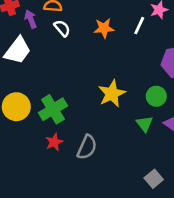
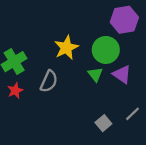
green circle: (156, 96) -> (106, 50), size x1.5
gray semicircle: (87, 147) -> (49, 81), moved

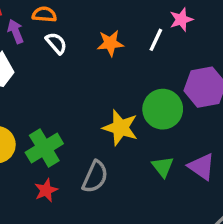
yellow star: (66, 48) -> (120, 128), turned -30
green circle: (106, 50) -> (163, 109), moved

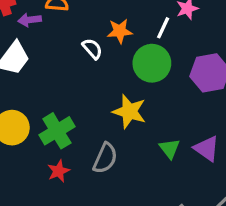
purple arrow: (16, 31) -> (30, 20), turned -75
white semicircle: (56, 43) -> (92, 49), moved
green circle: (163, 109) -> (152, 63), moved

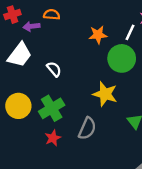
white semicircle: (92, 49) -> (54, 69), moved

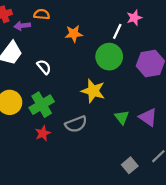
orange star: (98, 35) -> (74, 34), moved
gray semicircle: (87, 128) -> (76, 124), turned 45

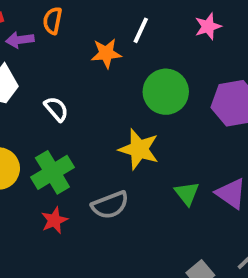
orange semicircle: (42, 14) -> (52, 21), turned -84
white line: (117, 31) -> (141, 30), moved

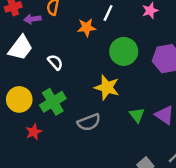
red star: (54, 220) -> (34, 132), moved

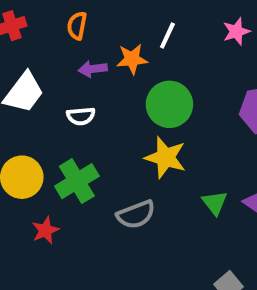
purple arrow: (32, 19) -> (93, 69), moved
green circle: (124, 51) -> (169, 104), moved
white semicircle: (55, 62) -> (81, 116), turned 126

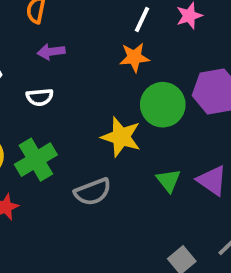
white line: (167, 35) -> (142, 19), moved
orange star: (132, 59) -> (134, 57), moved
green circle: (169, 104) -> (163, 105), moved

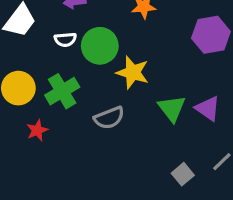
green circle: (163, 105) -> (100, 46), moved
green triangle: (168, 180) -> (172, 108), size x1.4

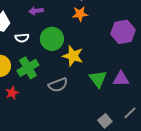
white semicircle: (65, 40) -> (22, 38), moved
purple triangle: (208, 108) -> (121, 79), turned -36

